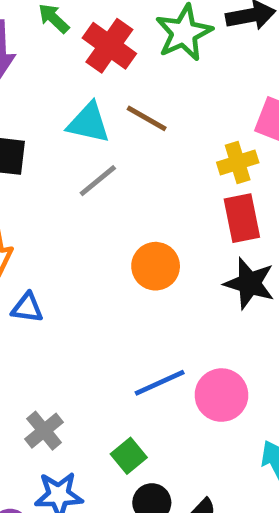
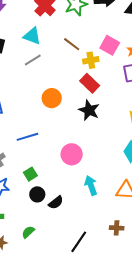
brown line: (147, 118) -> (72, 44), moved
red rectangle: (242, 218) -> (90, 83), turned -42
blue line: (160, 383) -> (27, 137), moved

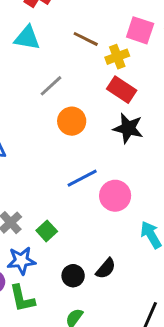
gray line: (33, 60) -> (51, 86), moved
blue line: (27, 137) -> (82, 178), moved
green square: (30, 174) -> (47, 231), moved
black circle: (37, 194) -> (73, 276), moved

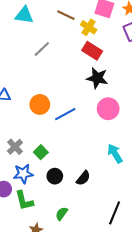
yellow cross: (117, 57) -> (89, 27), turned -35
orange circle: (72, 121) -> (40, 104), moved
pink circle: (115, 196) -> (108, 109), moved
black circle: (73, 276) -> (55, 176), moved

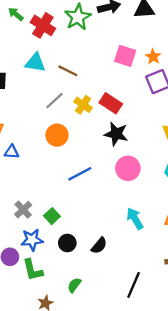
brown line: (66, 15) -> (68, 71), moved
yellow cross: (89, 27) -> (83, 105), moved
orange circle: (40, 104) -> (57, 135), moved

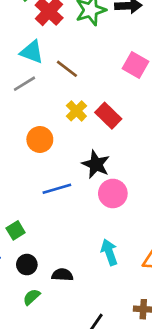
gray line: (55, 101) -> (25, 84), moved
black star: (116, 134) -> (96, 164), moved
black semicircle: (99, 246) -> (62, 275), turned -138
green semicircle: (74, 285) -> (32, 297), moved

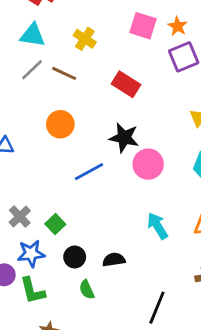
brown line: (67, 69) -> (64, 73), moved
yellow cross: (76, 111) -> (85, 39), moved
green semicircle: (32, 297) -> (87, 290), turned -60

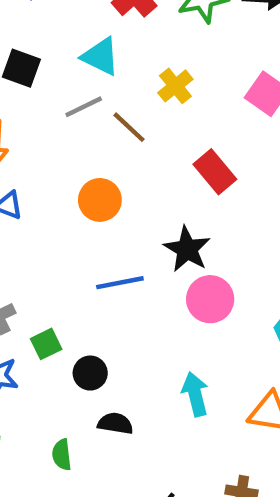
black circle: (75, 257) -> (90, 373), moved

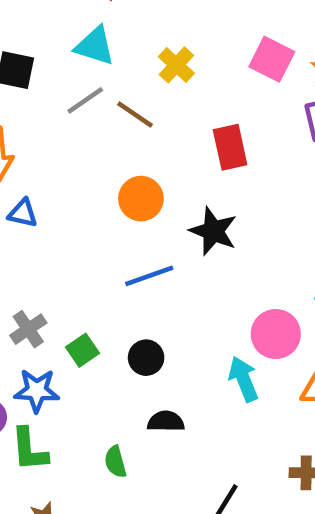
red rectangle: (215, 172) -> (230, 147), turned 36
orange circle: (100, 200) -> (141, 199), moved
pink circle: (210, 299) -> (276, 334), moved
black circle: (90, 373) -> (146, 358), moved

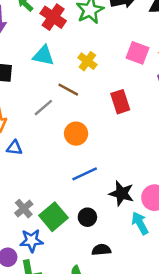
gray line: (85, 100) -> (43, 108), moved
black star: (213, 231) -> (121, 193), moved
green square: (83, 350) -> (54, 217), size x1.6

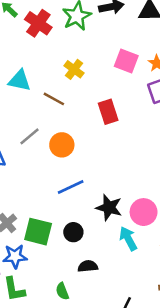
cyan triangle: (43, 56) -> (19, 81), moved
gray line: (43, 108) -> (30, 136), moved
green square: (54, 217) -> (38, 232), turned -36

